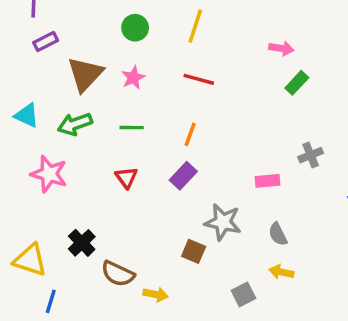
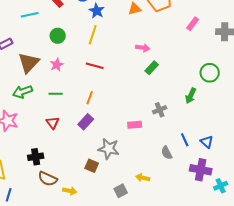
gray semicircle: (278, 234) -> (167, 153), moved
black cross: (82, 243) -> (36, 157), moved, turned 35

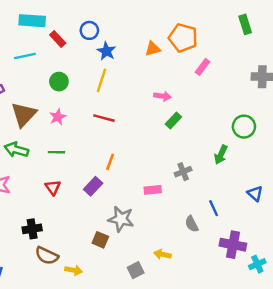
pink rectangle: (193, 24) -> (203, 67), moved
green arrow: (23, 92) -> (16, 150), turned 36
orange line: (90, 98) -> (110, 162), moved
blue triangle: (207, 142) -> (255, 194), moved

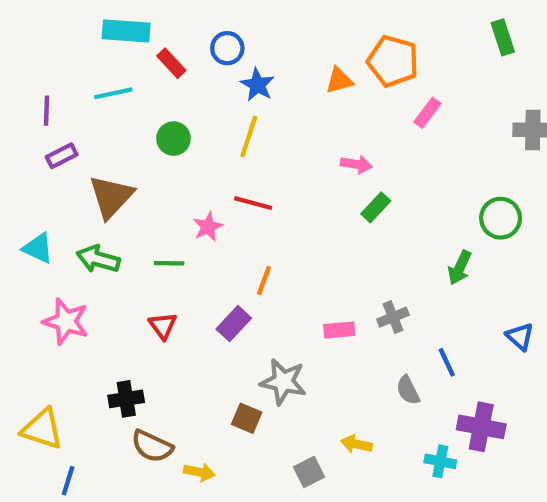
pink star: (58, 117) -> (208, 227), moved
gray cross: (183, 172) -> (393, 317), moved
cyan cross: (257, 264) -> (440, 461), moved, turned 35

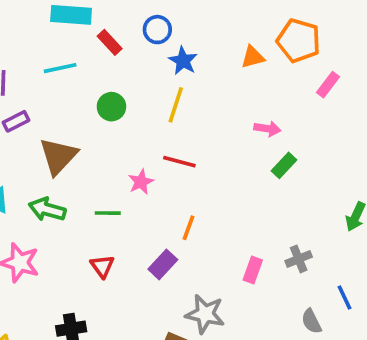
pink rectangle: (339, 330) -> (253, 270), turned -65

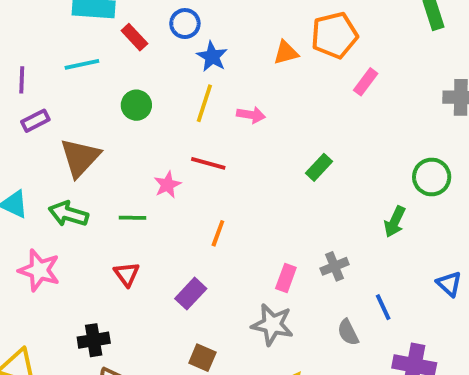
orange pentagon: (299, 41) -> (334, 35), turned -30
pink arrow: (267, 129) -> (251, 115), moved
purple rectangle: (163, 264) -> (191, 294), moved
gray star: (205, 314) -> (272, 325), moved

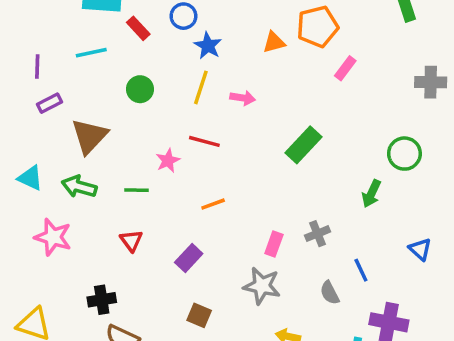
green rectangle: (319, 167) -> (304, 145), size x1.5
orange line: (218, 233) -> (213, 204), turned 50

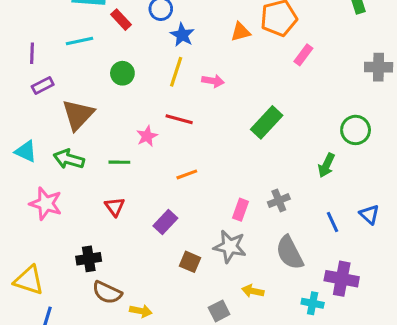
blue line: (361, 270) -> (333, 222), moved
gray semicircle: (330, 293) -> (290, 253), size x1.6
brown square: (199, 315) -> (190, 262), moved

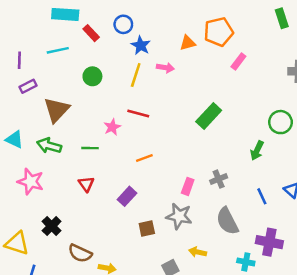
pink arrow: (213, 81) -> (165, 68), moved
black cross: (89, 259) -> (52, 226), moved, turned -36
brown square: (190, 262) -> (147, 229), turned -35

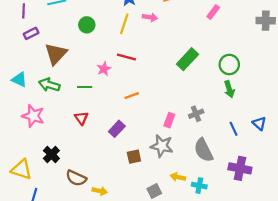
green circle: (280, 122) -> (229, 64), moved
green arrow: (257, 151) -> (229, 89), turned -42
cyan cross: (246, 262) -> (199, 186), moved

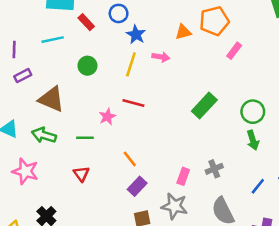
brown triangle: (56, 54) -> (51, 99), turned -50
orange line: (132, 96) -> (130, 159), moved, turned 72
purple rectangle: (117, 129) -> (137, 186), moved
blue line: (234, 129) -> (258, 186), turned 64

